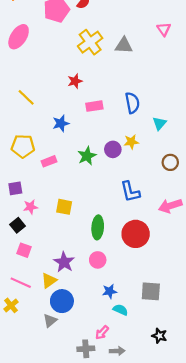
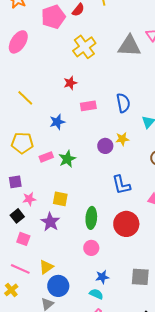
gray triangle: (124, 45) -> (129, 46), moved, size x1.4
green star: (87, 156) -> (67, 159), moved
purple star: (64, 262) -> (50, 222), moved
cyan semicircle: (120, 310) -> (96, 294), moved

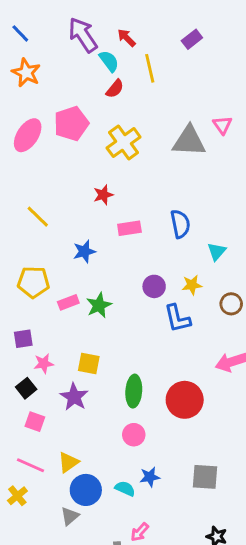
pink pentagon: (53, 17) -> (71, 124), moved
yellow star: (122, 139) -> (192, 285), moved
blue L-shape: (121, 185) -> (177, 318), moved
cyan semicircle: (96, 294) -> (125, 489), moved

